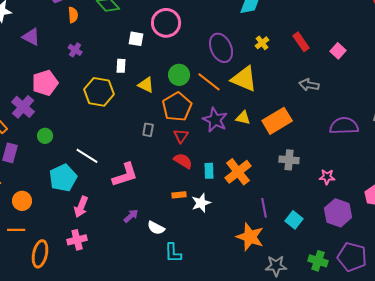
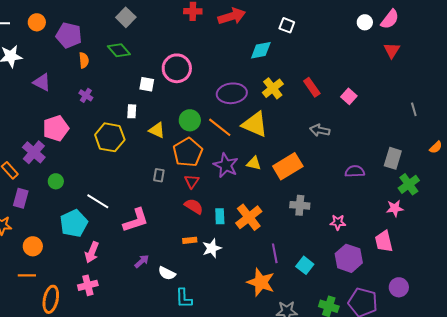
yellow cross: (262, 43) -> (273, 88), size x1.5
purple ellipse: (221, 48) -> (232, 93), turned -72
purple semicircle: (344, 126) -> (355, 171), size x0.7

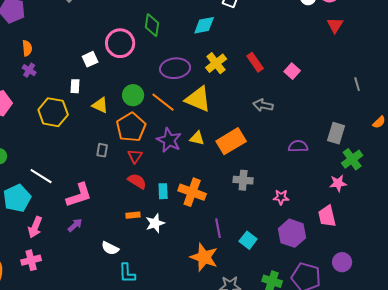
green diamond: (119, 50) -> (152, 25), moved, turned 50
orange semicircle: (84, 60) -> (27, 48), moved
white square: (147, 84) -> (90, 59), turned -35
orange cross: (249, 217) -> (192, 192), turned -32
purple arrow: (142, 261) -> (75, 225), moved

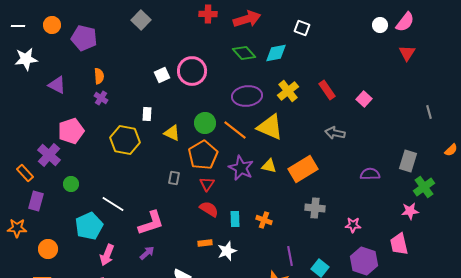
green diamond: (152, 25) -> (244, 53), moved, turned -50
white square: (90, 59) -> (162, 75), moved
orange cross: (192, 192) -> (264, 220), size x0.6

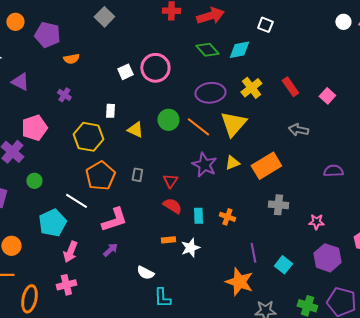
orange semicircle: (99, 76) -> (71, 59), moved, turned 84
yellow triangle: (270, 127) -> (233, 124), turned 48
orange pentagon: (203, 155) -> (100, 176), moved
yellow triangle: (269, 166) -> (232, 163), turned -35

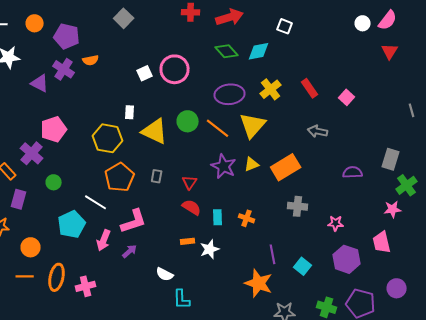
purple cross: (64, 95) -> (64, 69), moved, size x1.5
yellow triangle: (135, 130) -> (155, 131), size x1.6
pink arrow: (70, 252) -> (104, 240), moved
orange ellipse: (29, 299) -> (57, 277), moved

